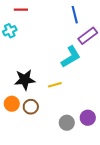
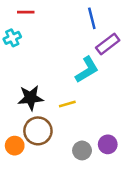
orange circle: (12, 104) -> (15, 146), moved
brown circle: (31, 107) -> (38, 131), size x1.5

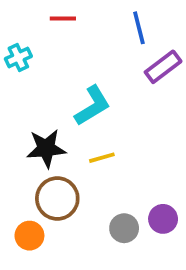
red line: (26, 12) -> (63, 19), moved
cyan L-shape: (87, 70) -> (93, 106), moved
orange circle: (15, 146) -> (29, 236), moved

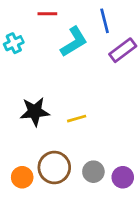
cyan L-shape: (93, 106) -> (74, 42), moved
brown circle: (57, 199) -> (54, 167), moved
purple circle: (163, 219) -> (123, 177), moved

